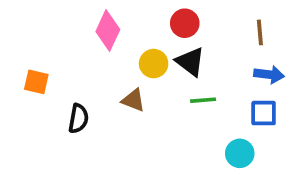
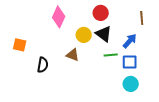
blue arrow: (269, 75) -> (130, 41), moved, turned -56
blue square: (264, 113) -> (130, 62), moved

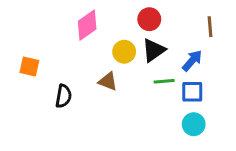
pink diamond: (59, 17) -> (87, 25), turned 30
black triangle: (104, 34) -> (154, 50), turned 48

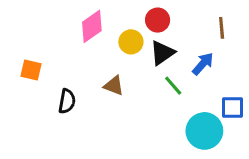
yellow circle: (124, 52) -> (131, 42), moved
green line: (164, 81) -> (173, 86), turned 54
blue square: (192, 92) -> (233, 108), moved
cyan circle: (194, 124) -> (204, 131), size x1.5

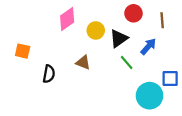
red circle: (158, 20) -> (133, 13), moved

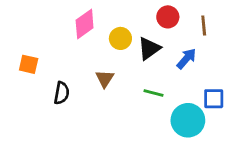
brown triangle: (83, 62) -> (105, 79), turned 42
green line: (127, 62) -> (153, 93), moved, turned -35

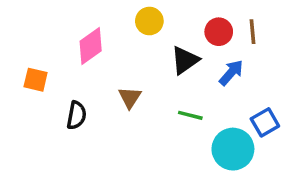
red circle: (168, 17) -> (219, 32), moved
pink diamond: (85, 24) -> (91, 46), moved
yellow circle: (120, 38) -> (149, 21), moved
blue square: (214, 99) -> (265, 122), turned -30

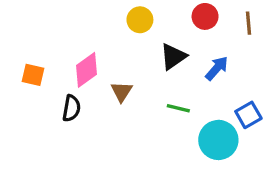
red circle: (219, 32) -> (205, 16), moved
brown line: (252, 32) -> (248, 23), moved
pink diamond: (91, 46) -> (86, 70), moved

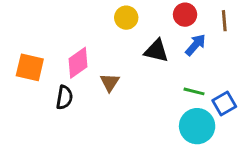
black triangle: (173, 56) -> (156, 51), turned 48
blue arrow: (217, 68) -> (196, 45), moved
orange square: (33, 75) -> (30, 67), size x1.4
green line: (178, 108) -> (194, 91), moved

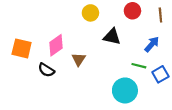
blue arrow: (196, 45) -> (152, 44), moved
black semicircle: (64, 97) -> (46, 70), turned 112
cyan circle: (197, 126) -> (125, 90), moved

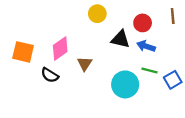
red circle: (132, 11) -> (143, 23), moved
blue arrow: (152, 44) -> (146, 46), moved, turned -112
cyan circle: (125, 90) -> (125, 84), moved

